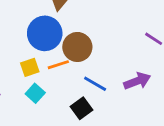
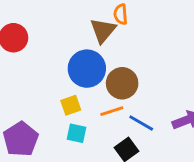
orange line: (58, 65) -> (112, 111), moved
cyan square: (35, 93) -> (77, 133), turned -30

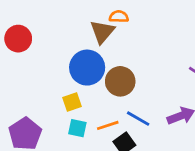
orange semicircle: (121, 14) -> (119, 17), turned 96
orange line: (112, 111) -> (108, 125), moved

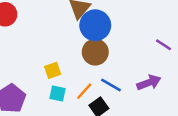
blue circle: (87, 68) -> (95, 25), moved
orange line: (108, 125) -> (84, 91), turned -30

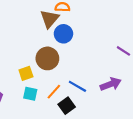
blue circle: (95, 25) -> (63, 34), size x0.7
brown circle: (95, 52) -> (47, 58), moved

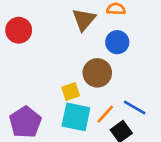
brown triangle: (50, 19) -> (84, 20), moved
cyan square: (30, 94) -> (76, 117), size x1.6

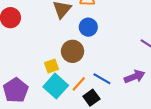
cyan square: (76, 117) -> (56, 86), turned 30

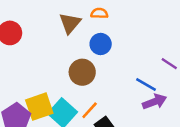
yellow square: (51, 66) -> (39, 107), moved, size x1.6
blue line: (102, 79) -> (146, 84), moved

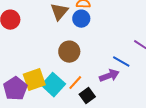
blue circle: (101, 44) -> (81, 19), moved
purple arrow: (155, 102) -> (109, 76), moved

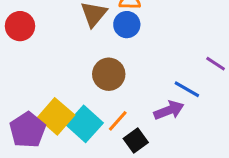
yellow square: (34, 80) -> (56, 116), turned -30

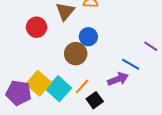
blue circle: (127, 25) -> (88, 37), moved
red circle: (20, 26) -> (37, 27), moved
purple pentagon: (28, 130) -> (19, 93), turned -30

